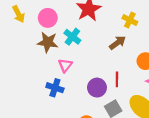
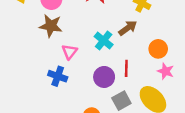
cyan cross: (72, 37) -> (104, 40), moved

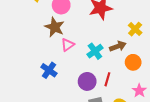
orange circle: (158, 49) -> (133, 62), moved
pink triangle: (70, 52) -> (68, 45), moved

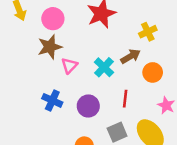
brown star: (55, 27) -> (50, 47), turned -30
yellow cross: (135, 29) -> (148, 32), turned 32
purple circle: (87, 81) -> (88, 106), moved

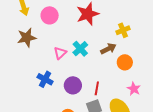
brown star: (50, 47) -> (27, 38), moved
cyan cross: (104, 67) -> (80, 49), moved
red line: (125, 99) -> (97, 88), moved

